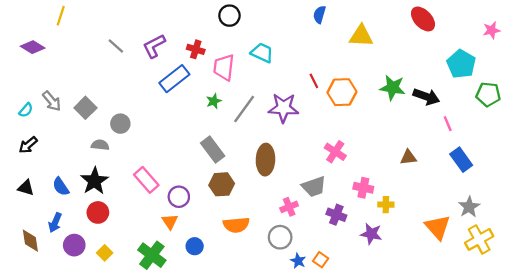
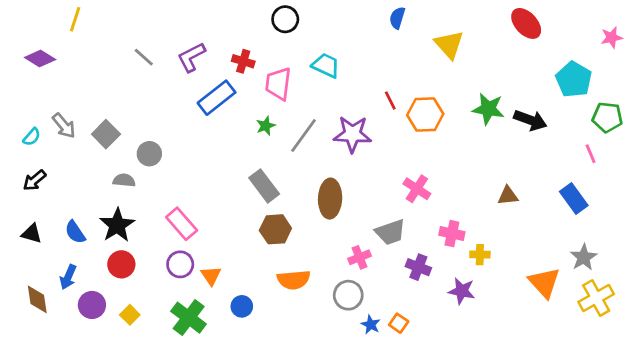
yellow triangle: (361, 36) -> (449, 44), turned 45
pink line: (448, 124) -> (591, 154), moved
purple circle: (179, 197) -> (180, 264), moved

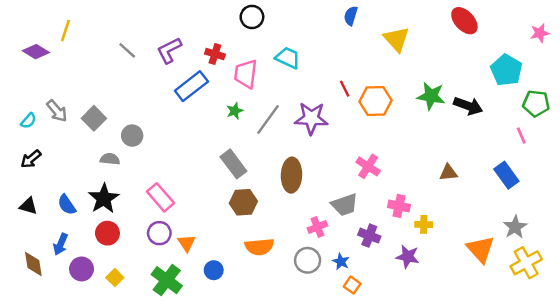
yellow line: (75, 19) -> (65, 31), moved
blue star: (371, 325) -> (341, 262), moved

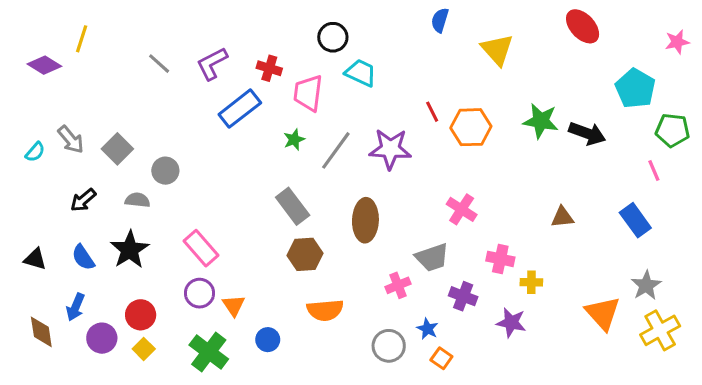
black circle: (252, 17) -> (333, 37), moved
black arrow: (31, 159) -> (83, 200), moved
red circle: (107, 233) -> (141, 315), moved
gray circle: (308, 260) -> (389, 346), moved

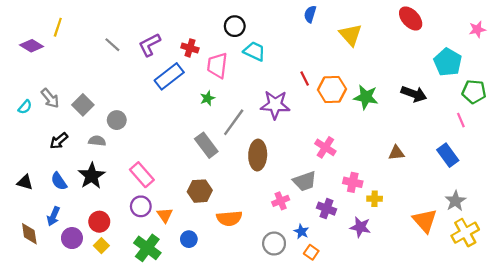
green star: (541, 121) -> (366, 97), moved
gray line: (336, 150) -> (234, 122), moved
brown hexagon: (305, 254) -> (200, 191), moved

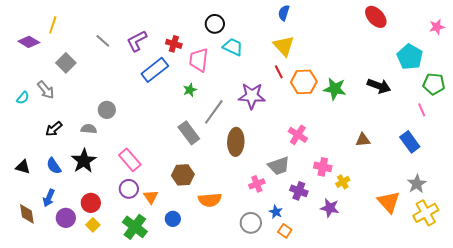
yellow triangle: (351, 35) -> (284, 46), moved
gray square: (83, 105) -> (66, 63), moved
yellow cross: (375, 199) -> (343, 182), turned -32

